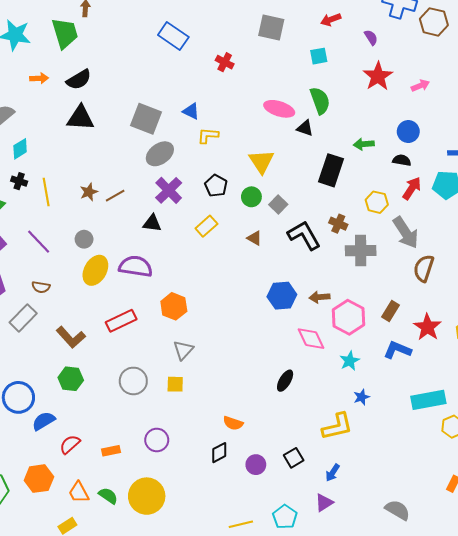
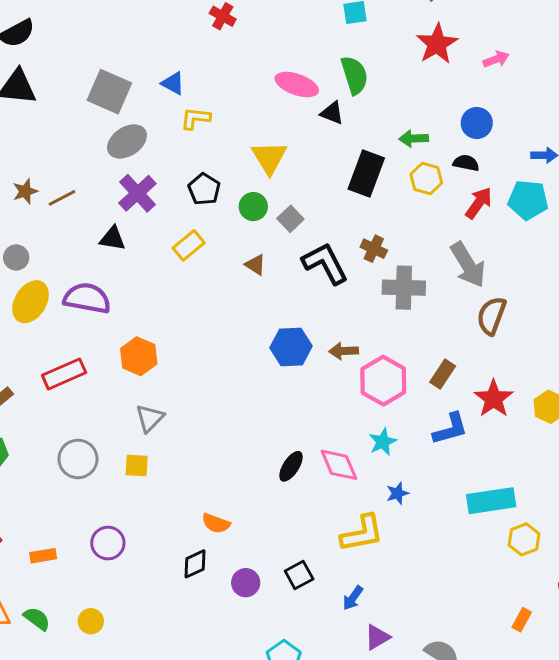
yellow hexagon: (377, 202) -> (426, 179), moved
pink diamond: (311, 339) -> (339, 465), moved
blue L-shape: (397, 350) -> (450, 429), turned 140
yellow circle: (147, 496) -> (91, 621), size x0.5
purple triangle: (324, 503) -> (377, 637), moved

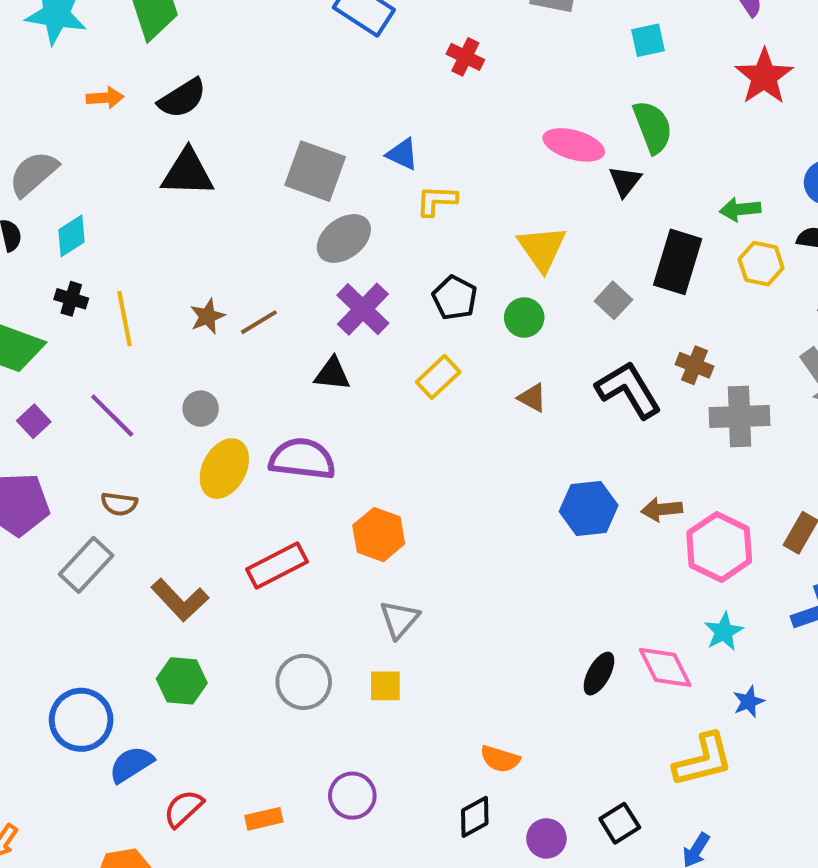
black triangle: (332, 113) -> (625, 181), turned 50
gray square: (290, 219) -> (613, 300), moved

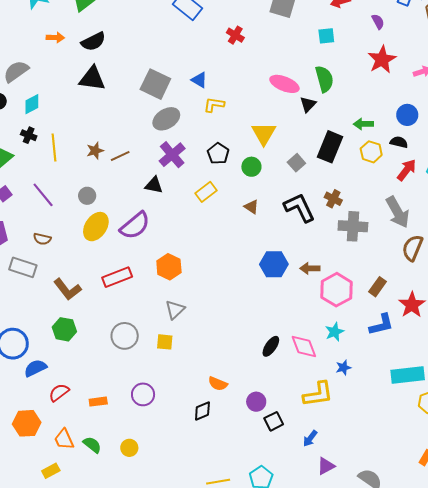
purple semicircle: (302, 459) -> (135, 226), turned 128
gray rectangle: (86, 565) -> (23, 267), turned 60
purple circle: (546, 838) -> (256, 402), moved

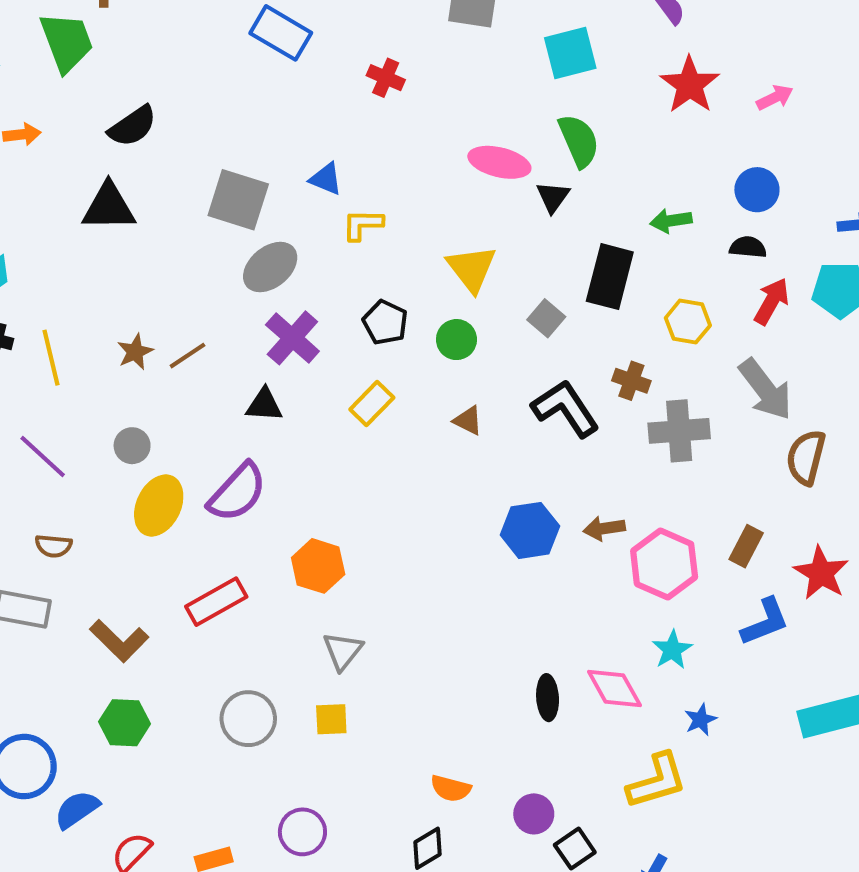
cyan square: (326, 36) -> (570, 53), size x1.5
black semicircle: (93, 42) -> (133, 126), moved
yellow hexagon: (371, 152) -> (688, 322), moved
black ellipse: (271, 346) -> (548, 698), turned -30

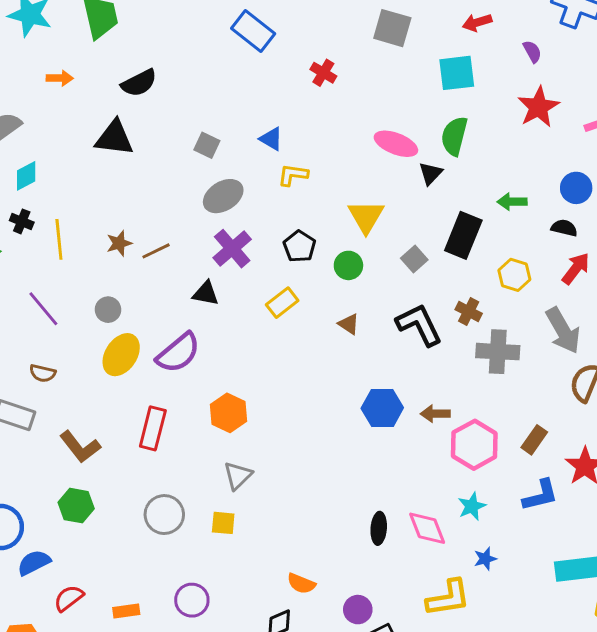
green semicircle: (579, 141) -> (454, 136), turned -150
gray square: (238, 200) -> (207, 145), size x0.6
red rectangle: (216, 602) -> (153, 428), turned -54

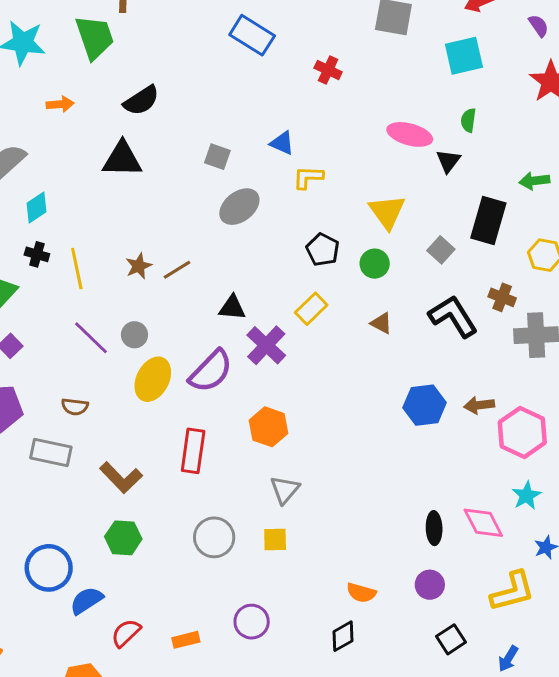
green semicircle: (454, 136) -> (468, 120), size x0.6
purple cross: (232, 249) -> (266, 345), moved
purple line: (43, 309) -> (91, 338), moved
purple circle: (358, 610) -> (430, 585), moved

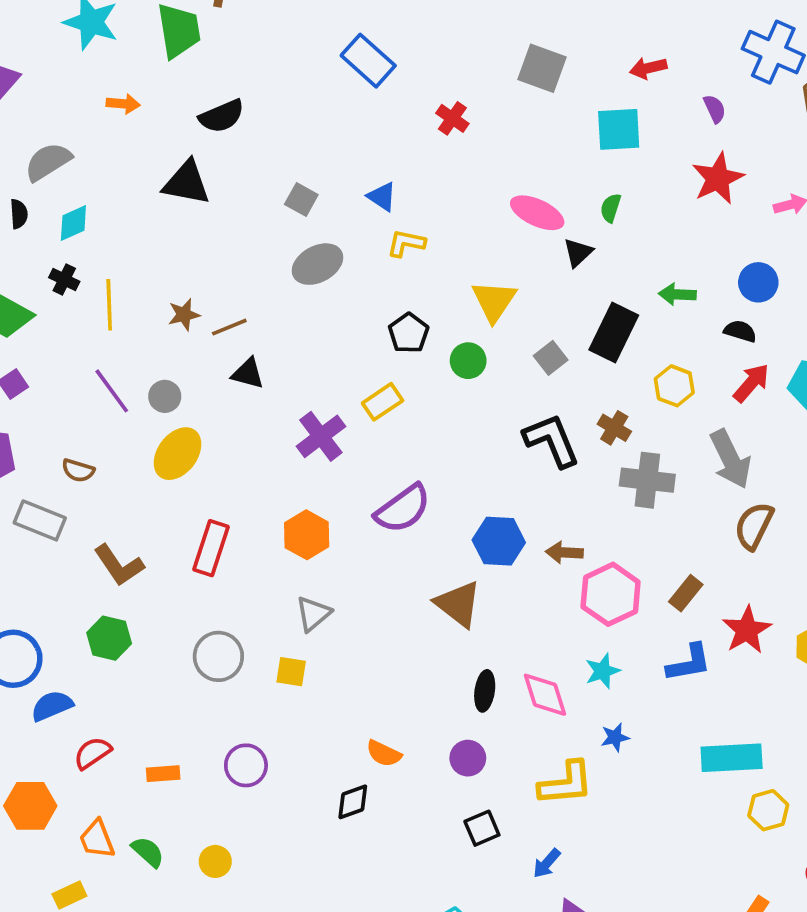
black triangle: (232, 308) -> (248, 373), moved
brown triangle: (381, 323) -> (458, 604), moved, size x1.8
purple semicircle: (211, 371) -> (403, 509), moved

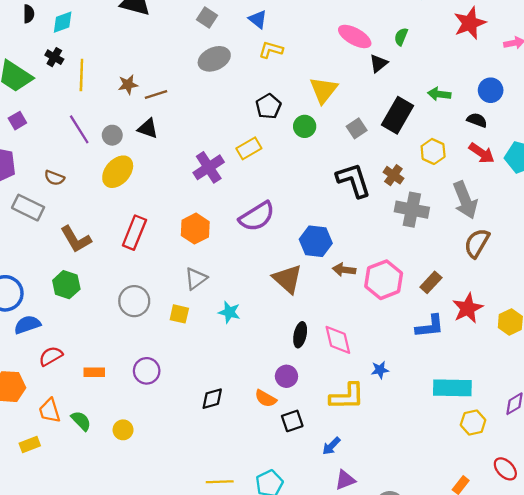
black triangle: (248, 373) -> (148, 128), moved
red arrow: (751, 383) -> (482, 153), turned 80
brown arrow: (564, 552) -> (344, 270), moved
cyan star: (603, 671) -> (229, 312), moved, turned 30
orange semicircle: (384, 753) -> (266, 398), moved

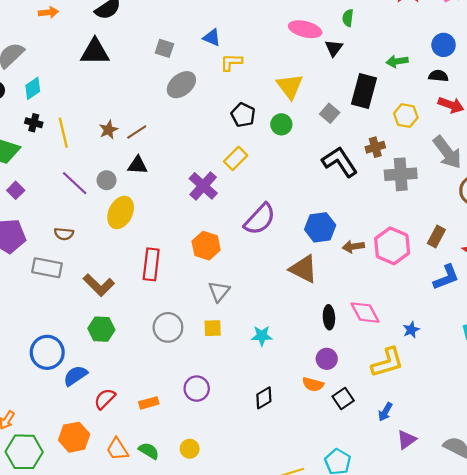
brown cross: (393, 175) -> (375, 147), turned -36
cyan star: (229, 312) -> (262, 336), moved

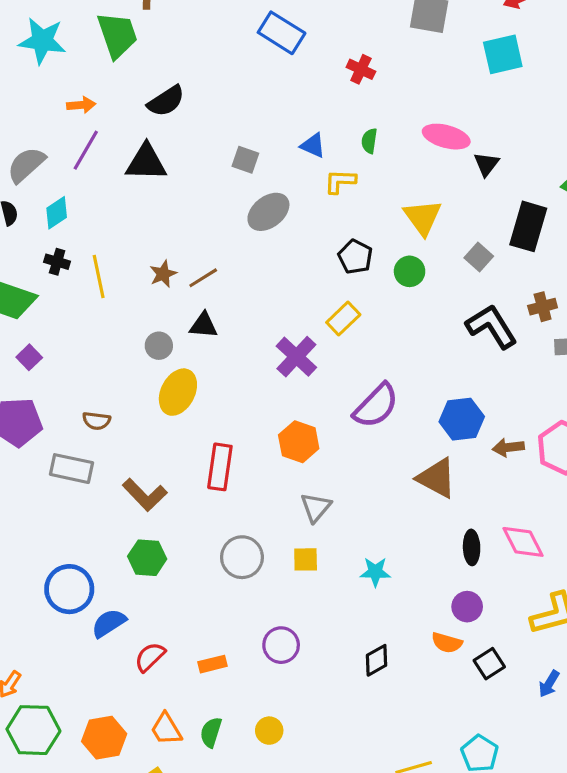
green semicircle: (348, 18) -> (369, 141), moved
purple line: (75, 183) -> (86, 150), moved, turned 76
orange hexagon: (74, 437) -> (104, 738), moved
green semicircle: (149, 451) -> (211, 732), turned -105

